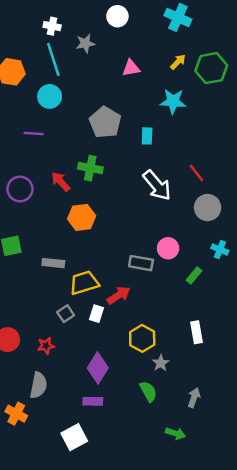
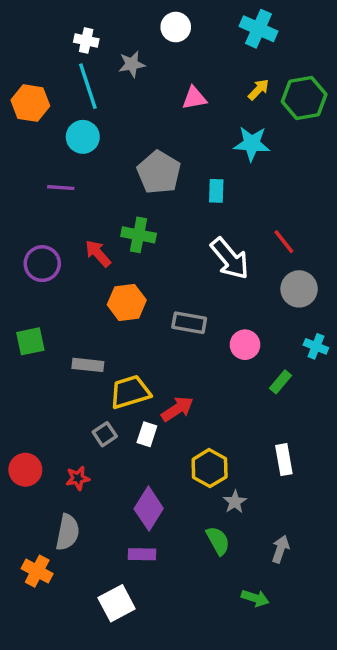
gray rectangle: (141, 263) -> (189, 323), moved

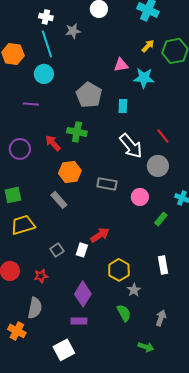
pink triangle: (194, 98) -> (121, 65), moved
gray circle: (299, 289) -> (158, 166), moved
gray rectangle: (88, 365) -> (59, 200), moved, turned 42
yellow trapezoid: (130, 392) -> (23, 225), moved

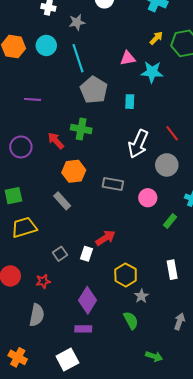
cyan line: (47, 44) -> (78, 58), moved
cyan circle: (44, 74) -> (46, 45), moved
white arrow: (131, 146) -> (138, 144), turned 64
gray arrow: (161, 318) -> (179, 321), moved
orange cross: (17, 331) -> (18, 357), moved

